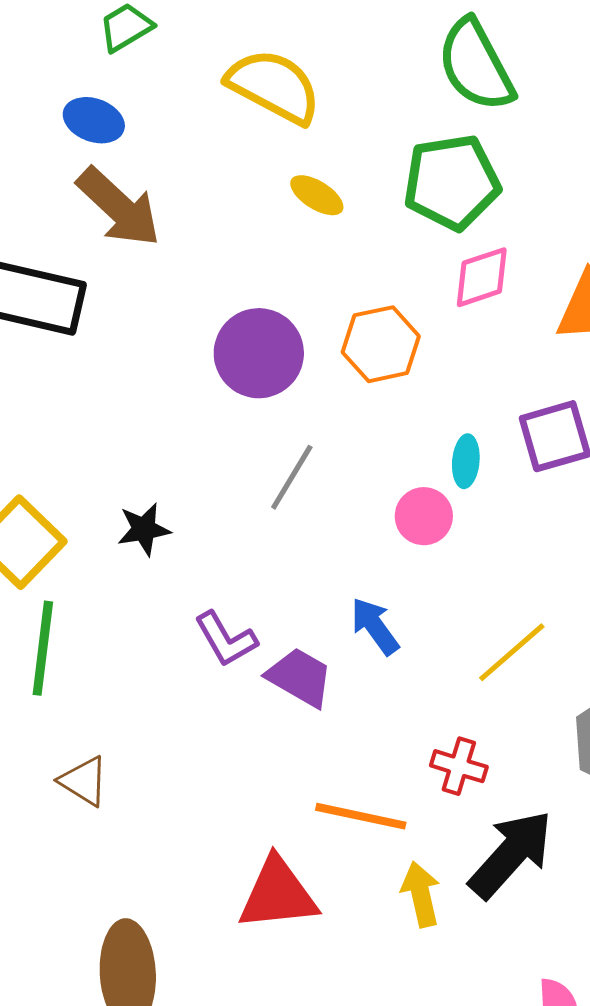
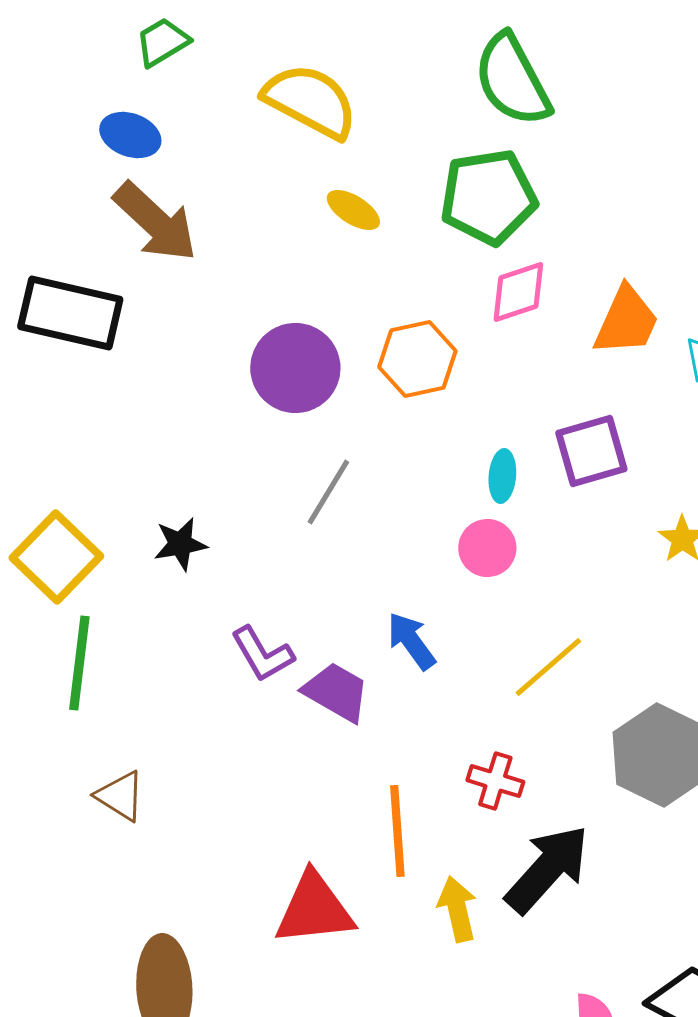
pink circle: (424, 516) -> (487, 548), moved
orange line: (361, 816) -> (397, 831), turned 74

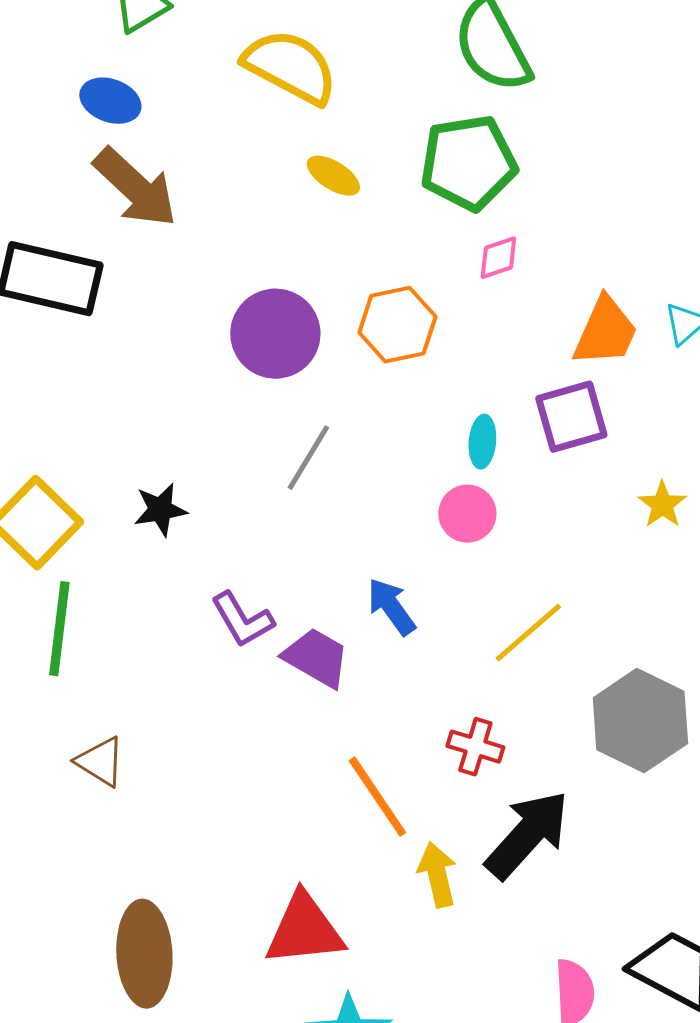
pink diamond: (518, 292) -> (498, 258), size x0.7
orange trapezoid: (626, 321) -> (605, 332), moved
orange line: (397, 831) -> (377, 797), turned -30
red triangle: (314, 909) -> (304, 930), moved

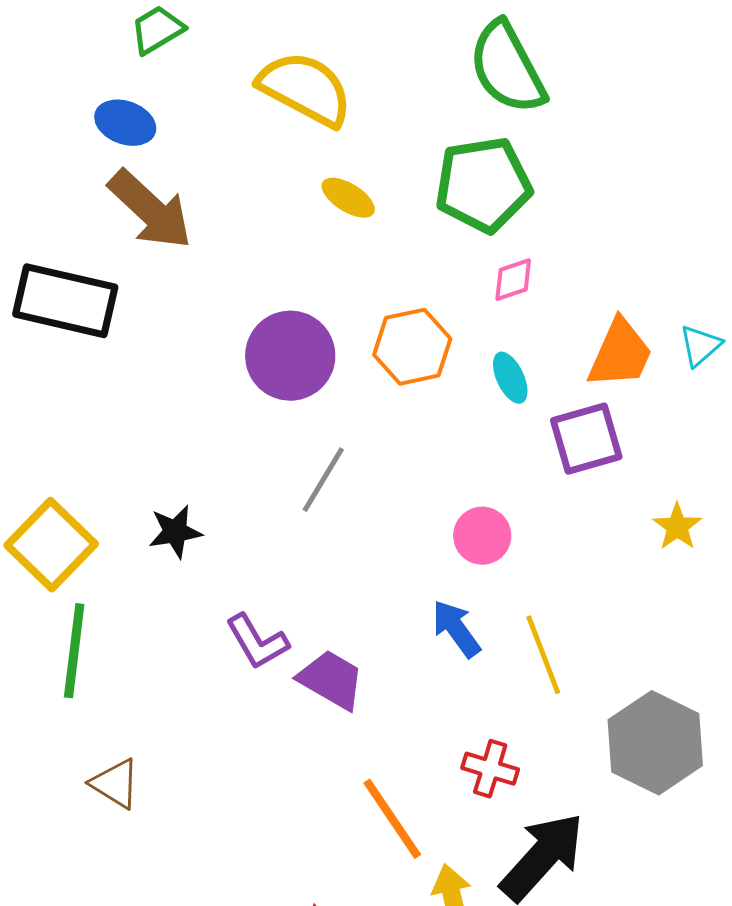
cyan ellipse: (482, 442) -> (510, 378), moved, turned -30
blue arrow: (391, 607) -> (456, 629), moved
yellow line: (528, 633) -> (543, 655), turned -70

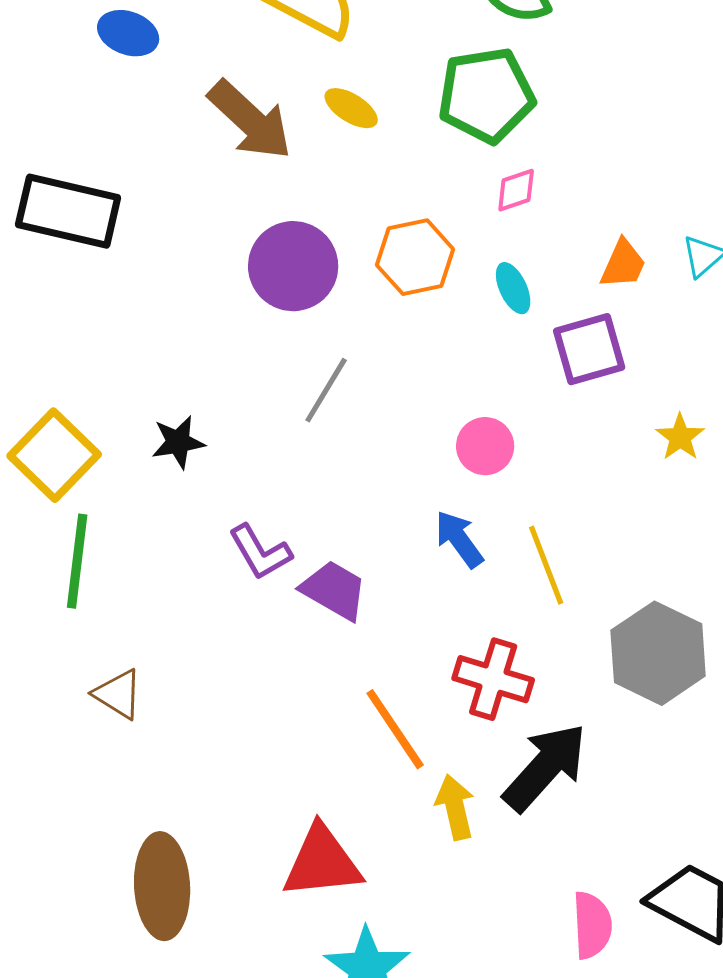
brown arrow: (150, 210) -> (250, 120), moved
orange trapezoid: (620, 354) -> (623, 264), size x0.7
red cross: (490, 769) -> (493, 679), size x1.4

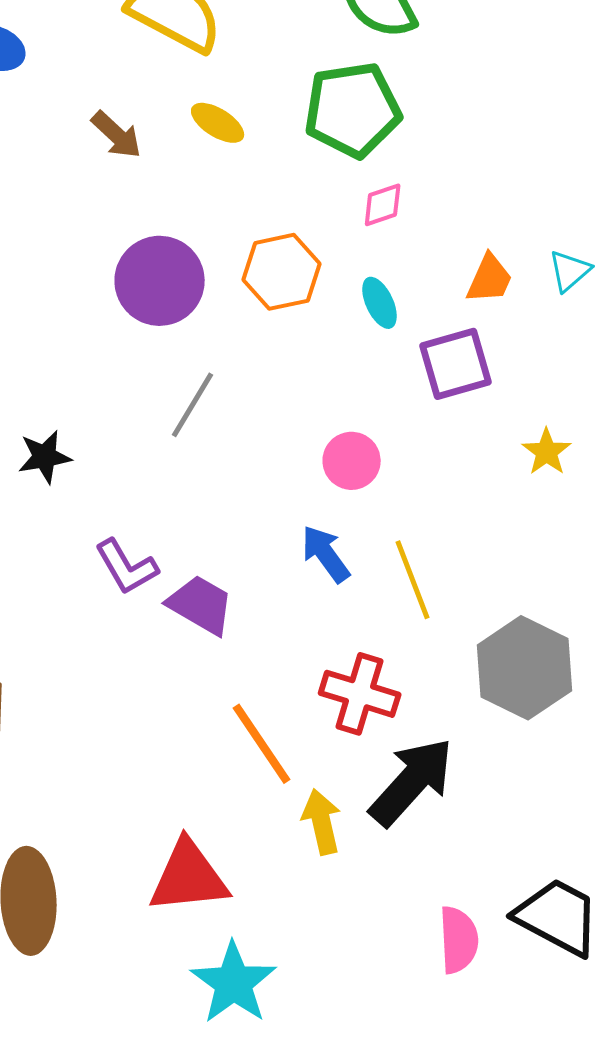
brown arrow: (250, 120) -> (117, 135), size x0.6

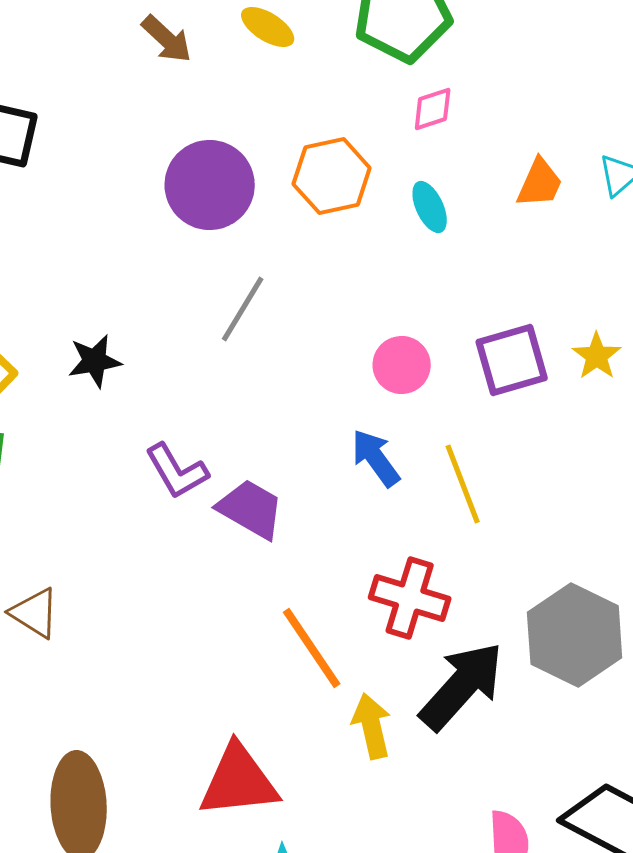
purple square: (456, 364) -> (512, 360), moved
gray hexagon: (525, 668) -> (575, 635), moved

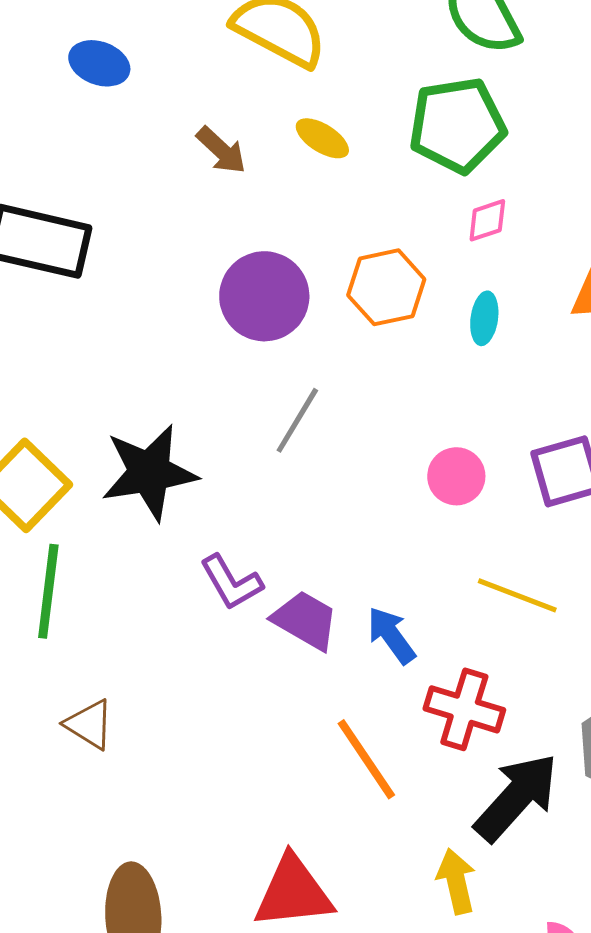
cyan ellipse: (430, 207) -> (484, 318), turned 33
black star: (95, 361) -> (149, 472), size x1.8
blue arrow: (376, 458) -> (391, 635), moved
yellow line: (463, 484) -> (517, 595), turned -48
yellow arrow: (372, 726) -> (456, 881), moved

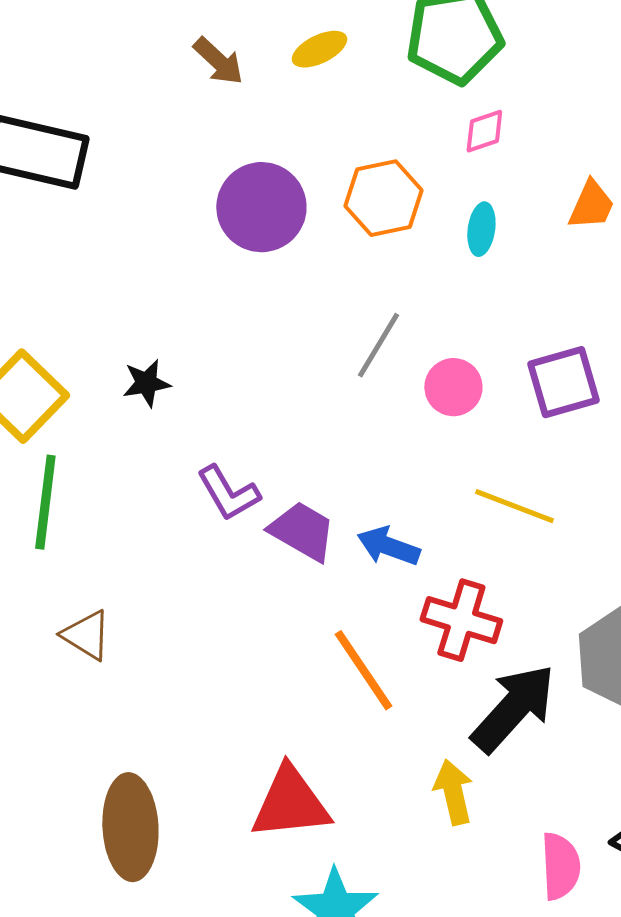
yellow ellipse: (322, 138) -> (319, 49), turned -58
gray line: (297, 420) -> (378, 345), moved
black star: (149, 472) -> (146, 383), size x0.5
blue arrow: (391, 635) -> (388, 546), turned -34

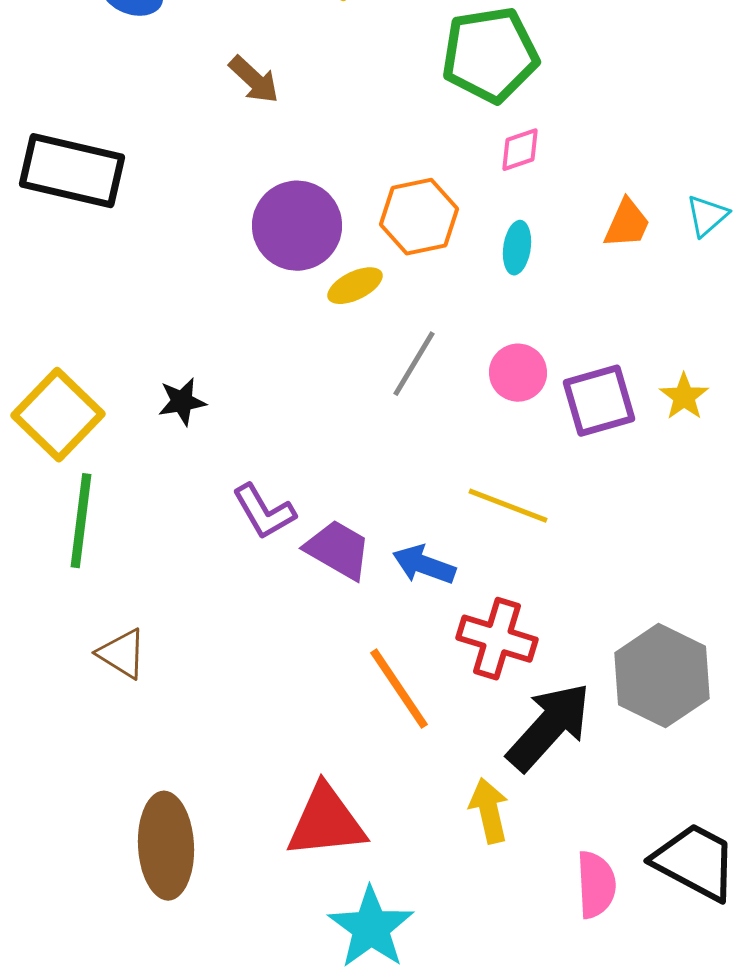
yellow ellipse: (319, 49) -> (355, 286), moved
pink circle: (453, 387) -> (518, 373), moved
yellow line: (514, 506) -> (508, 506), moved

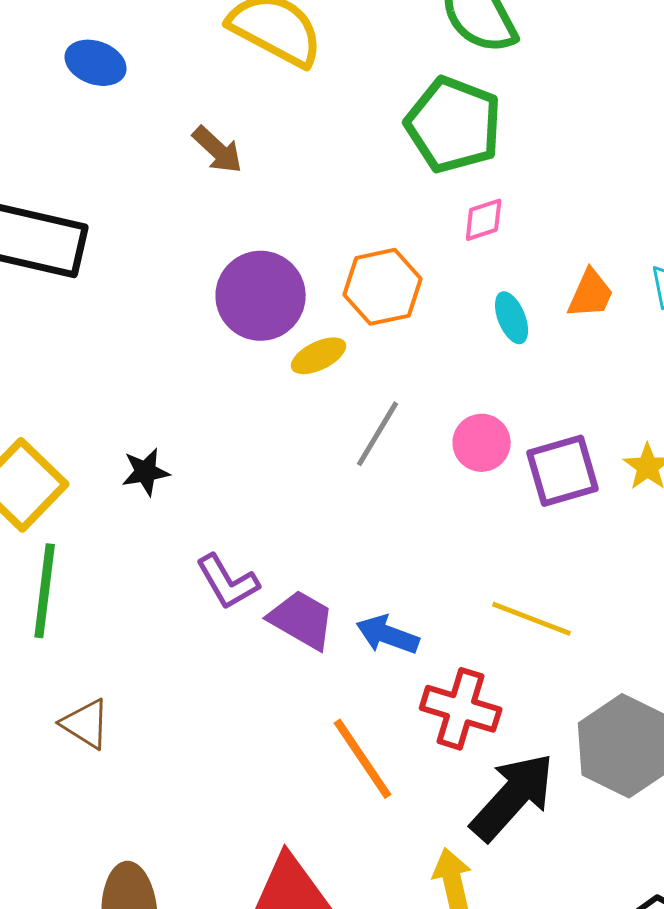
green pentagon: (490, 55) -> (454, 125), turned 30
cyan ellipse: (517, 248) -> (512, 318), moved, turned -30
yellow line: (508, 506) -> (532, 619), moved

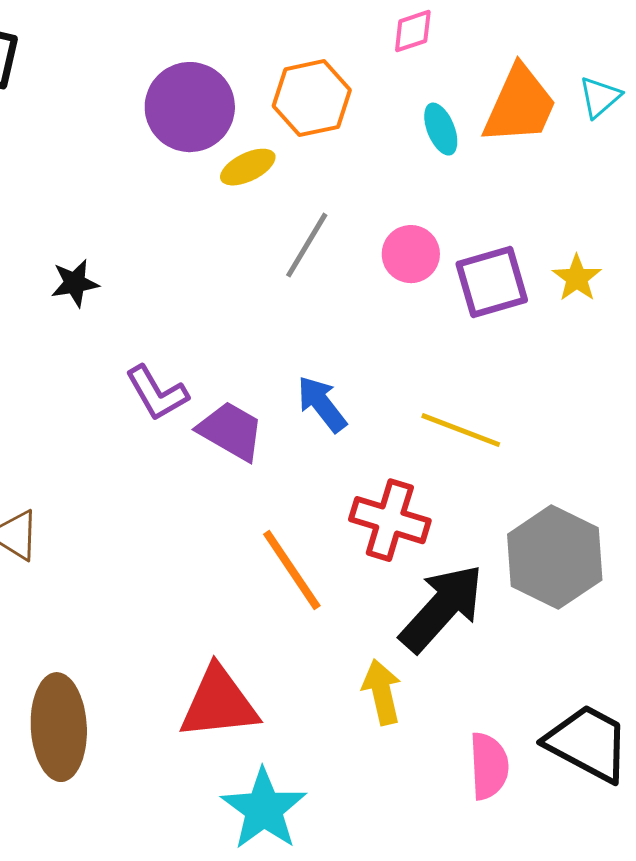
orange trapezoid: (591, 294) -> (520, 105), size x1.6
blue arrow: (388, 635) -> (322, 404), moved, turned 32

